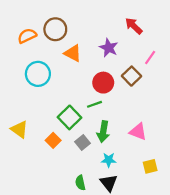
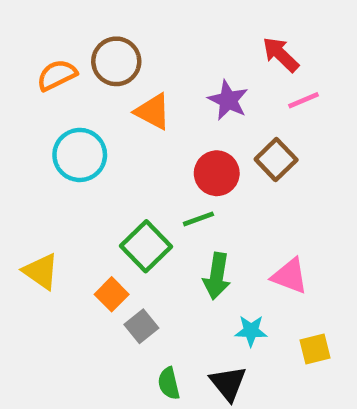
pink line: (150, 58) -> (303, 100), moved, turned 32
gray square: (83, 142) -> (141, 326), moved
cyan star: (109, 160) -> (251, 331), moved

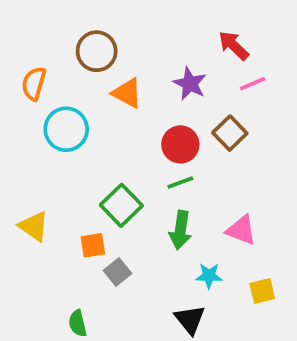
orange semicircle: (57, 75) -> (34, 84), moved, turned -48
green line: (198, 219) -> (180, 183), moved
orange square: (112, 294) -> (93, 245), turned 36
green semicircle: (169, 383) -> (78, 323), moved

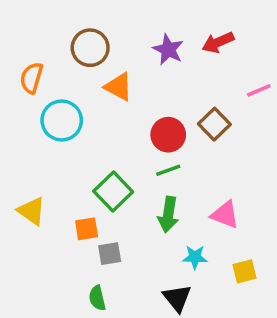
red arrow: (234, 45) -> (218, 42), turned -68
purple star: (190, 84) -> (168, 49), moved
pink line: (253, 84) -> (259, 90), moved
gray square: (118, 272) -> (110, 254), turned 30
green semicircle: (78, 323) -> (97, 298), moved

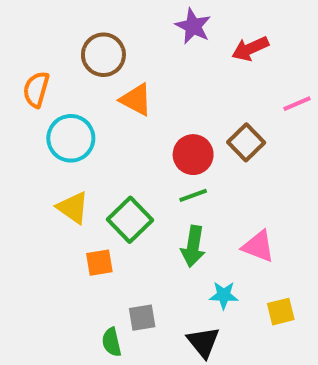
purple star: (168, 49) -> (193, 26), moved
yellow triangle: (32, 211) -> (73, 208), moved
gray square: (110, 254) -> (142, 318), moved

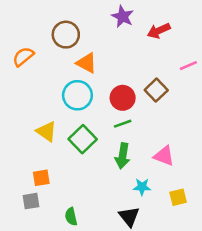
orange semicircle: (36, 89) -> (23, 57), turned 35
cyan circle: (71, 138) -> (77, 95), moved
orange square: (99, 263) -> (41, 178), moved
gray square: (142, 318) -> (31, 201), moved

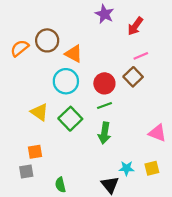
red arrow: (159, 31) -> (135, 26), turned -30
brown circle: (66, 35) -> (47, 40), moved
pink line: (188, 66) -> (141, 56), moved
pink triangle: (164, 156) -> (157, 133), moved
cyan star: (142, 187) -> (126, 168), moved

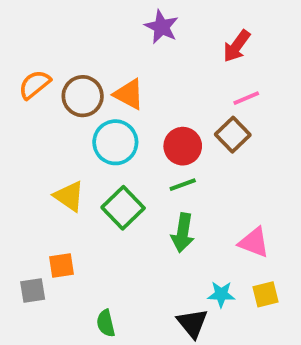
purple star: (104, 14) -> (162, 27), moved
brown circle: (47, 40) -> (83, 96), moved
pink triangle: (157, 133) -> (254, 242), moved
gray square: (26, 172) -> (33, 290), moved

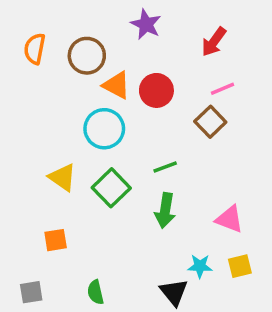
orange semicircle: (35, 85) -> (35, 49), moved, turned -40
brown circle: (83, 96) -> (87, 56), moved
red circle: (183, 146) -> (156, 90), moved
gray square: (33, 290) -> (31, 292), moved

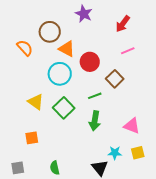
orange semicircle: (35, 49) -> (25, 48), moved, turned 126
red circle: (156, 90) -> (90, 62), moved
brown square: (210, 122) -> (115, 79), moved

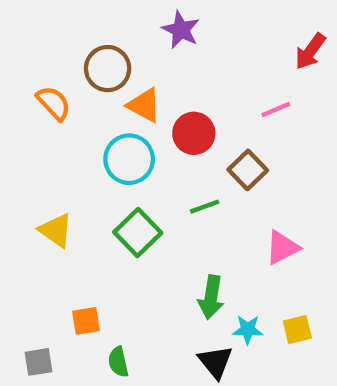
red arrow: (123, 24) -> (310, 51), moved
yellow triangle: (36, 102) -> (56, 230), moved
green arrow: (95, 121) -> (211, 297), moved
pink triangle: (132, 126) -> (282, 248), moved, turned -48
orange square: (32, 138) -> (86, 321), moved

